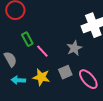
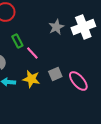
gray star: (74, 48) -> (56, 27), moved

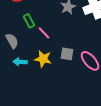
gray square: (55, 74) -> (67, 54), turned 32

